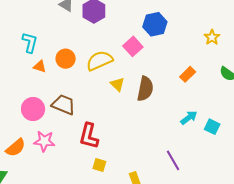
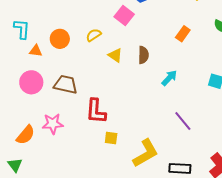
yellow semicircle: (99, 61) -> (94, 35), size x0.6
brown semicircle: (145, 89) -> (143, 55), size x0.7
pink circle: (33, 109) -> (31, 82), moved
cyan arrow: (189, 118) -> (169, 78), moved

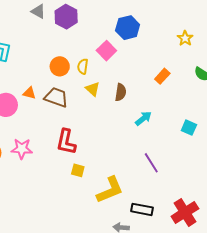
yellow semicircle: (94, 35) -> (83, 66), moved, turned -56
orange circle: (60, 39) -> (60, 66), moved
orange triangle: (36, 51) -> (29, 93), moved
brown trapezoid: (66, 84) -> (56, 97), moved

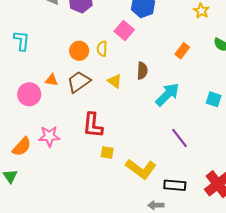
yellow triangle: (93, 89) -> (115, 81), moved
brown trapezoid: (56, 97) -> (79, 82), turned -50
cyan arrow: (143, 118) -> (167, 94), size x1.5
yellow L-shape: (110, 190) -> (141, 169), turned 64

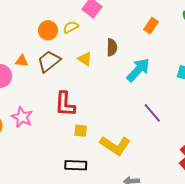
yellow semicircle: (102, 49) -> (71, 27), turned 63
pink star: (49, 136) -> (22, 117), turned 30
black rectangle: (175, 185) -> (76, 165), moved

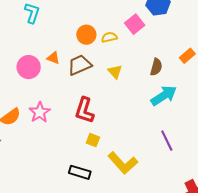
brown semicircle: (112, 47) -> (156, 67), moved

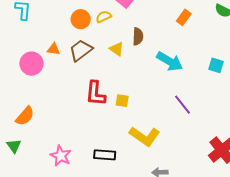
brown semicircle: (156, 67) -> (138, 36), moved
cyan arrow: (164, 96) -> (170, 61), turned 76
pink star: (40, 112) -> (61, 156), moved
yellow square: (93, 140) -> (122, 101), moved

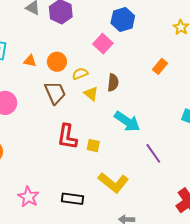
yellow semicircle: (104, 17) -> (80, 74), moved
orange triangle: (54, 49) -> (30, 61), moved
brown trapezoid: (81, 50) -> (55, 93), turned 100
cyan arrow: (170, 61) -> (127, 121), moved

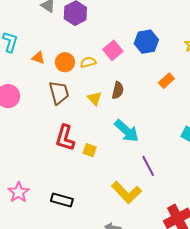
blue hexagon: (123, 20) -> (146, 42), moved
yellow semicircle: (80, 74) -> (88, 62), moved
yellow L-shape: (113, 183) -> (126, 192), moved

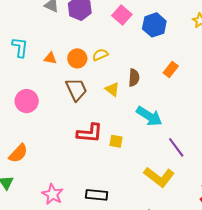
pink square: (113, 50) -> (122, 15), moved
orange rectangle: (166, 81) -> (171, 69), moved
red L-shape: (65, 138) -> (90, 133), turned -92

